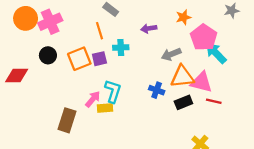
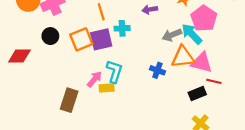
cyan arrow: (216, 53) -> (192, 34), moved
purple square: (99, 59) -> (101, 39), size x1.5
black rectangle: (183, 102) -> (197, 93), moved

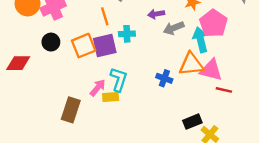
cyan arrow: (192, 34) -> (201, 40), turned 30
gray arrow: (172, 35) -> (174, 28), moved
black rectangle: (197, 93) -> (192, 122), moved

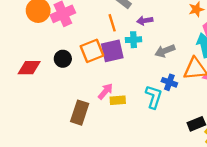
purple arrow: (156, 14) -> (145, 21), moved
gray arrow: (174, 28) -> (165, 51), moved
black circle: (51, 42) -> (63, 59), moved
cyan L-shape: (119, 79) -> (154, 97), moved

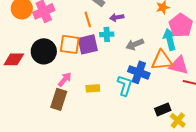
orange square: (92, 51) -> (70, 44), turned 30
black circle: (63, 59) -> (44, 51), size x1.6
blue cross: (169, 82) -> (139, 72), size x1.5
pink arrow: (105, 91) -> (65, 79), moved

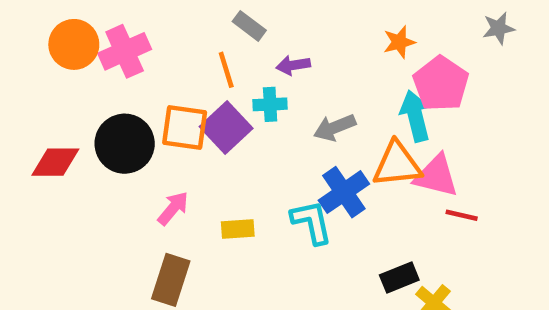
purple square: (88, 44) -> (226, 127), turned -30
blue cross: (139, 72) -> (344, 192), turned 35
cyan L-shape: (125, 85) -> (312, 222), turned -30
brown rectangle: (59, 99) -> (171, 280), moved

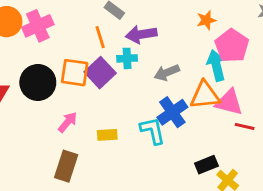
purple arrow: (293, 65) -> (141, 34), size x1.5

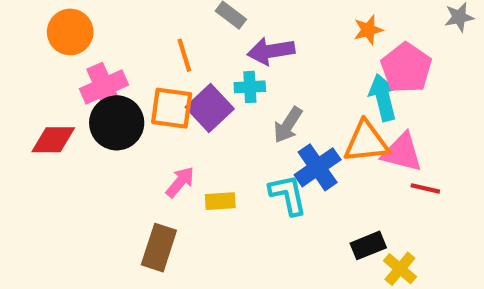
pink cross: (38, 26) -> (104, 87), moved
orange line: (100, 37) -> (184, 55), moved
gray arrow: (167, 73) -> (288, 125), moved, turned -35
pink arrow: (68, 122) -> (180, 182), moved

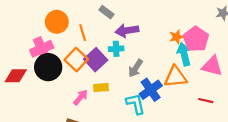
orange star: (368, 30) -> (177, 37), moved
orange circle: (70, 32) -> (57, 22), moved
orange square: (172, 108) -> (76, 60), turned 35
pink triangle: (402, 152) -> (212, 66), moved
yellow rectangle: (220, 201) -> (101, 88), moved

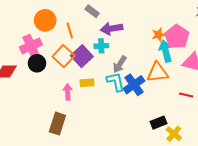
black circle: (48, 67) -> (37, 63), size x0.7
pink arrow: (81, 97) -> (68, 92), turned -42
cyan L-shape: (136, 104) -> (116, 82), moved

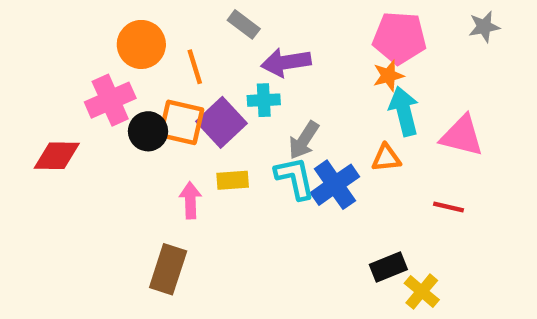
pink pentagon: (177, 37) -> (399, 38), moved, turned -30
orange square: (64, 56) -> (181, 122), turned -30
black circle: (37, 63) -> (148, 131), moved
orange triangle: (158, 72) -> (386, 158), size x0.6

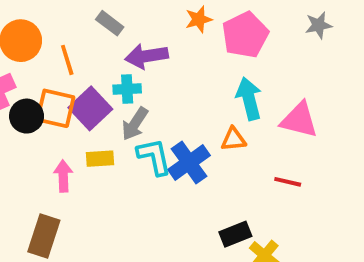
pink pentagon: (399, 38) -> (245, 35), turned -30
orange star: (388, 76) -> (199, 19), moved
gray arrow: (304, 140) -> (135, 124), moved

